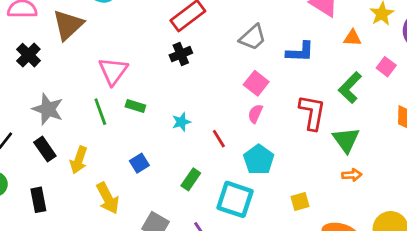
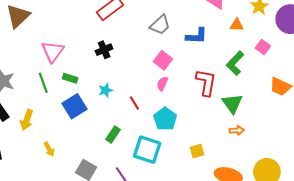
black cross: (181, 54) -> (104, 50), moved
blue square: (139, 163) -> (75, 106), moved, size x1.6
yellow arrow: (108, 198) -> (49, 149), size x0.6

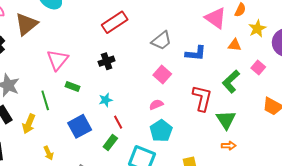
green line: (43, 83) -> (45, 100), moved
pink semicircle: (162, 84) -> (156, 105), moved, turned 40
red line: (134, 103) -> (118, 122), moved
blue square: (75, 106) -> (80, 126), moved

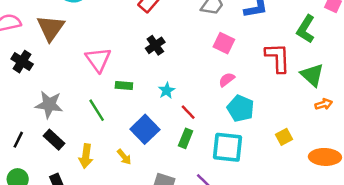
yellow arrow: (29, 124) -> (86, 156), moved
yellow arrow: (49, 153) -> (124, 157), moved

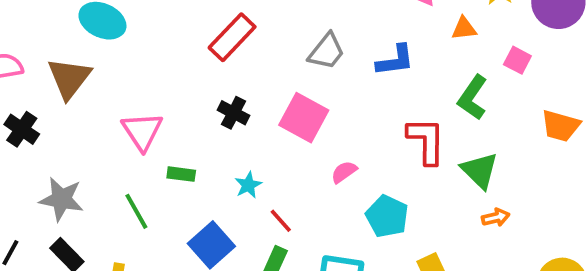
pink square: (224, 43) -> (304, 118), moved, size x1.4
black cross: (155, 45) -> (234, 113), turned -30
cyan pentagon: (241, 108) -> (387, 216), moved

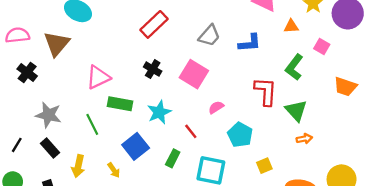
pink triangle: (142, 131) -> (98, 77), turned 35
green rectangle: (181, 174) -> (120, 104), size x1.5
cyan star: (248, 185) -> (159, 112), size x1.5
red line: (281, 221) -> (191, 131), moved

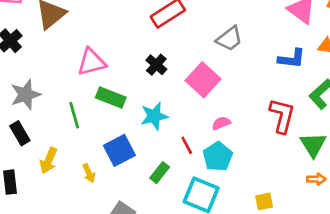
blue L-shape: (250, 43) -> (292, 59), moved
gray star: (48, 115) -> (26, 95), turned 30
cyan pentagon: (240, 135) -> (218, 157), moved

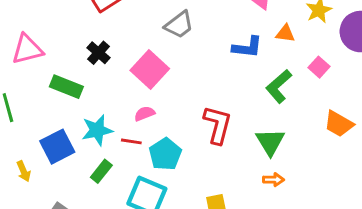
green rectangle: (111, 98) -> (66, 87), moved
cyan star: (154, 116) -> (97, 130), moved
red L-shape: (282, 116) -> (218, 125), moved
pink semicircle: (221, 123) -> (145, 114), moved
red line: (187, 145) -> (131, 141), turned -54

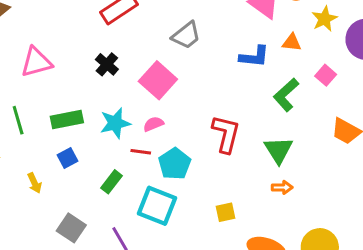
green rectangle: (66, 87) -> (67, 119), moved, turned -32
cyan star: (97, 130) -> (115, 123), moved
blue square: (57, 147) -> (68, 158), size x0.6

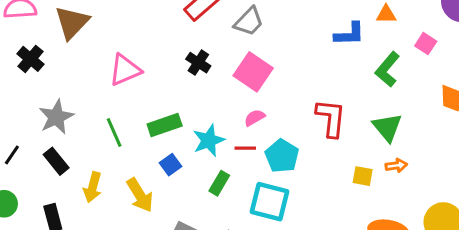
gray trapezoid: (186, 35) -> (249, 22), moved
cyan star: (115, 123) -> (209, 140), moved
yellow arrow: (35, 183) -> (140, 195), size x1.6
yellow square: (226, 212) -> (363, 176), moved, turned 30

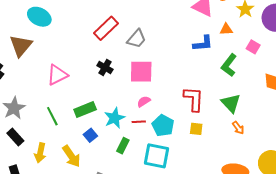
pink square: (253, 72) -> (141, 72), turned -30
orange arrow: (396, 165) -> (238, 128), turned 64
yellow square: (363, 176) -> (196, 129), moved

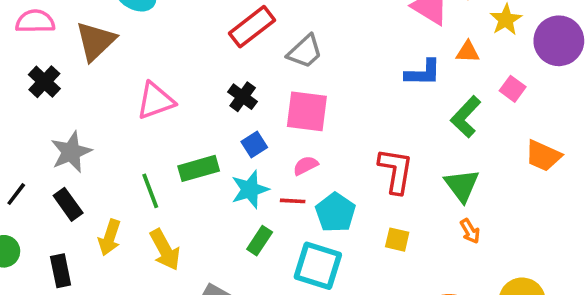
green line: (52, 116) -> (150, 191), moved
yellow square: (196, 129) -> (397, 240), moved
blue square: (90, 135) -> (254, 144), moved

